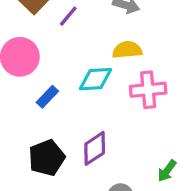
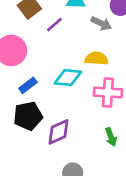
black pentagon: (47, 158) -> (28, 116), moved
green arrow: (167, 171) -> (111, 137), moved, turned -66

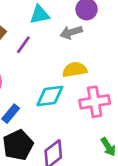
gray arrow: (101, 23) -> (71, 32), turned 150

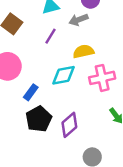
purple line: (23, 45) -> (50, 36), moved

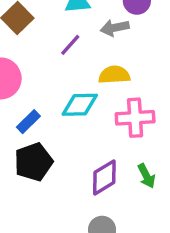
purple diamond: (69, 125) -> (104, 177), moved

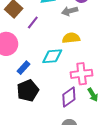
purple line: (70, 45) -> (33, 23), moved
pink cross: (135, 118) -> (82, 74), moved

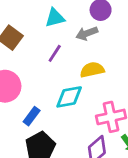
purple line: (33, 23) -> (55, 53), moved

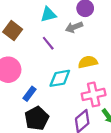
purple line: (55, 53) -> (48, 43), turned -72
yellow semicircle: (92, 70) -> (88, 62), moved

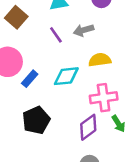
gray arrow: (74, 27) -> (84, 30), moved
blue rectangle: (30, 94) -> (30, 79), moved

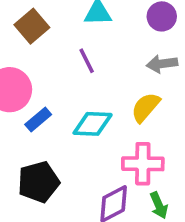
gray arrow: (84, 30) -> (162, 64), moved
yellow semicircle: (100, 60) -> (146, 107), turned -50

